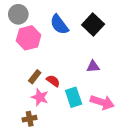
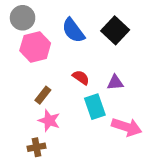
red semicircle: (53, 81) -> (81, 77), moved
cyan rectangle: (74, 97) -> (95, 107), moved

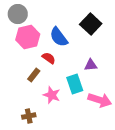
blue semicircle: (73, 30) -> (59, 37), moved
red semicircle: (81, 77) -> (49, 58), moved
pink star: (49, 121) -> (52, 95), moved

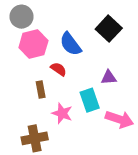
brown rectangle: (34, 75) -> (41, 89), turned -48
brown cross: (29, 116) -> (35, 138), size x1.5

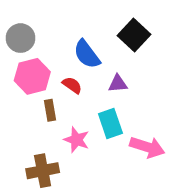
gray circle: (22, 17) -> (21, 38), moved
pink hexagon: (33, 44) -> (32, 76), moved
purple triangle: (109, 78) -> (118, 84), moved

